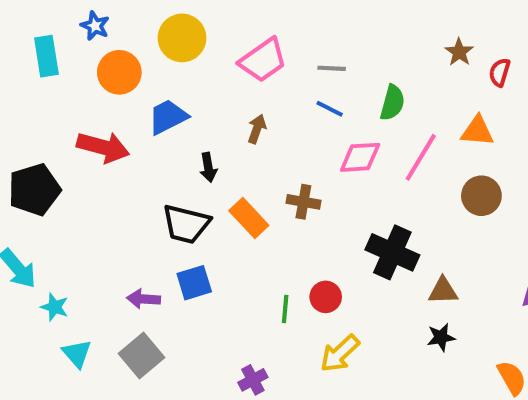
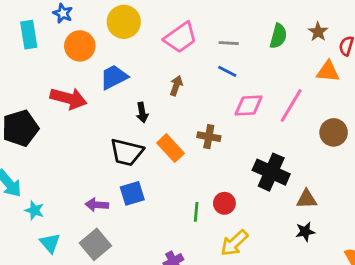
green semicircle: (392, 103) -> (278, 36), moved
orange triangle: (477, 131) -> (328, 71), moved

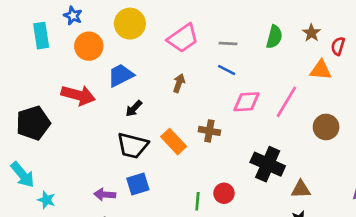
black arrow: (142, 113) -> (134, 108), moved, turned 54

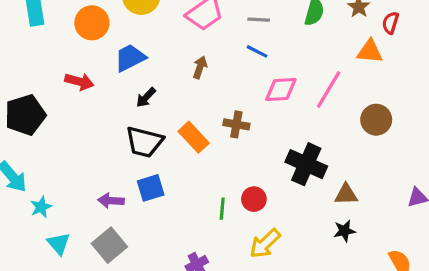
red arrow: (78, 95) -> (79, 82), size x0.7
cyan star: (46, 200) -> (41, 207), turned 30

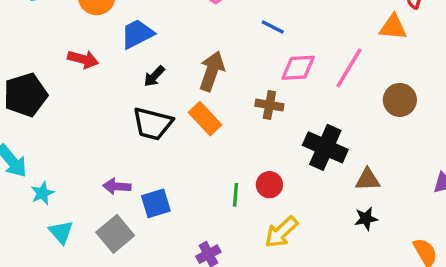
brown arrow: (200, 67) -> (212, 71), moved, size x1.6
brown cross: (236, 124) -> (269, 105), moved
blue square: (151, 188) -> (156, 203), moved

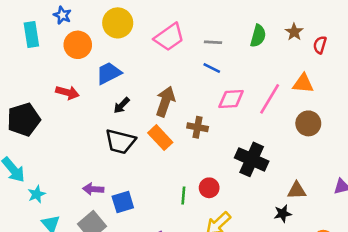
orange triangle: (393, 27) -> (303, 83), moved
brown cross: (269, 105) -> (198, 127), moved
brown triangle: (368, 180) -> (297, 190), moved

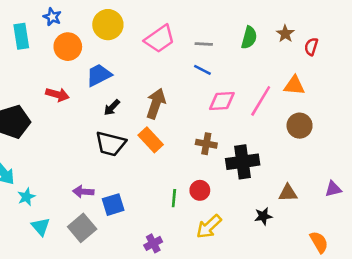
brown cross: (198, 127) -> (206, 144), moved
black cross: (252, 159) -> (243, 162), turned -32
black star: (283, 214) -> (263, 216), moved

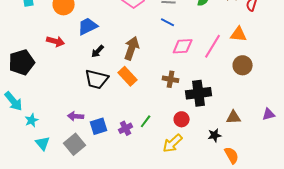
red circle: (200, 190) -> (182, 119), moved
green line: (174, 198) -> (146, 121), turned 32
orange semicircle: (319, 242) -> (232, 155), moved
purple cross: (153, 243) -> (126, 128), moved

